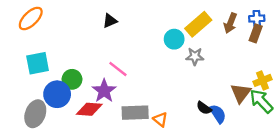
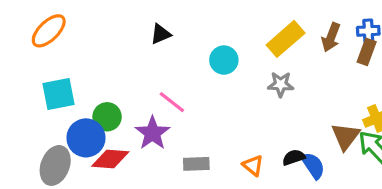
cyan circle: (174, 39) -> (224, 60), moved
black semicircle: (204, 108) -> (294, 157), turned 126
red diamond: (89, 109) -> (110, 159), moved
gray rectangle: (135, 113) -> (196, 164), size x0.7
orange triangle: (160, 119) -> (253, 165), moved

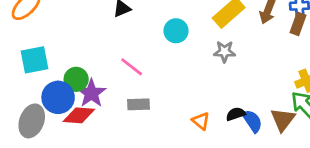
purple star: (152, 133) -> (91, 93), moved
brown triangle: (346, 136) -> (283, 120), moved
gray rectangle: (196, 164) -> (139, 104), moved

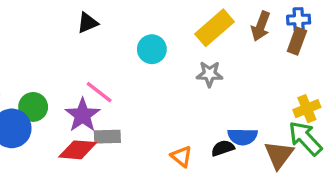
purple star: (91, 93) -> (83, 115), moved
red diamond: (79, 115) -> (78, 150), moved
blue semicircle: (252, 121) -> (243, 137), moved, turned 125

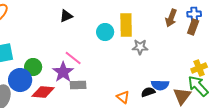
yellow rectangle: (215, 28) -> (126, 25), moved, turned -50
red diamond: (78, 150) -> (43, 92), moved

